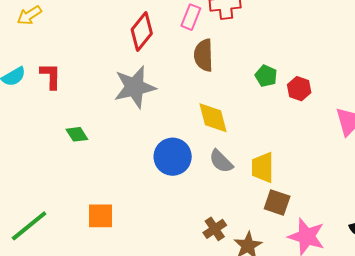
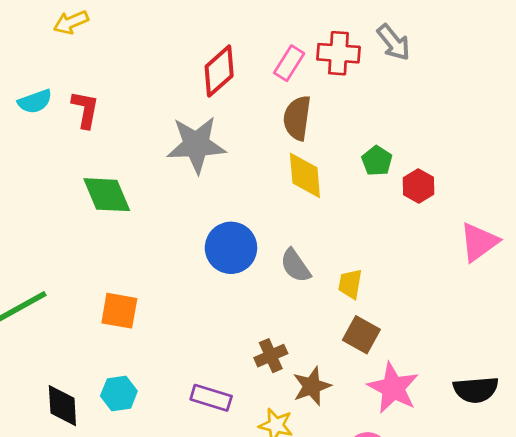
yellow diamond: (213, 118) -> (305, 175), moved
green diamond: (77, 134) -> (107, 195), size x1.6
yellow trapezoid: (263, 167) -> (350, 284), size x0.7

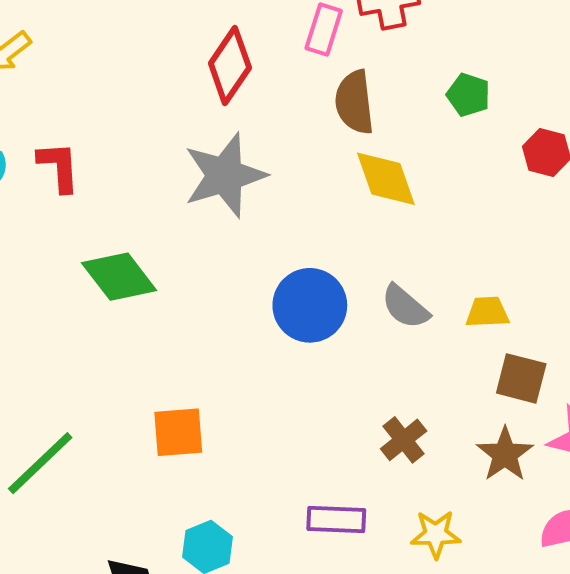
green pentagon: (377, 161) -> (468, 95), moved
yellow trapezoid: (350, 284) -> (487, 312), turned 92
brown star: (312, 386) -> (505, 454), moved

